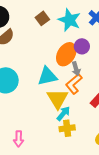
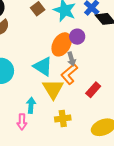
cyan triangle: (47, 76) -> (43, 67), turned 45
cyan arrow: (63, 113) -> (31, 105), moved, turned -35
pink arrow: (19, 139) -> (22, 122), moved

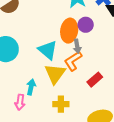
orange ellipse: (62, 44) -> (69, 31), turned -30

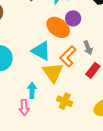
orange ellipse: (69, 31) -> (58, 27), turned -50
gray arrow: (77, 46) -> (88, 48), moved
yellow cross: (61, 104) -> (65, 101), turned 35

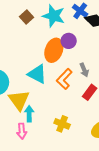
orange ellipse: (58, 27) -> (54, 50), turned 75
yellow triangle: (53, 72) -> (19, 100), moved

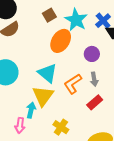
purple circle: (69, 41) -> (92, 54), moved
orange ellipse: (54, 50) -> (61, 41), moved
yellow triangle: (19, 100) -> (43, 96), moved

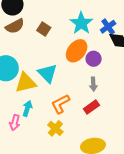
brown square: (49, 15) -> (44, 29), moved, turned -32
orange ellipse: (61, 41) -> (77, 51), moved
orange L-shape: (73, 84) -> (61, 104), moved
yellow triangle: (43, 96) -> (26, 83), moved, turned 35

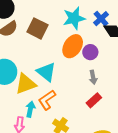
cyan star: (81, 23) -> (74, 18), turned 30
brown square: (44, 29) -> (37, 28), size x1.5
orange L-shape: (61, 104) -> (47, 100), moved

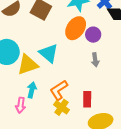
orange L-shape: (47, 100) -> (59, 90), moved
red rectangle: (94, 100) -> (87, 99), moved, turned -49

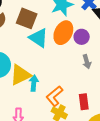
cyan triangle: (49, 53) -> (39, 38), moved
cyan arrow: (32, 90) -> (34, 83), moved

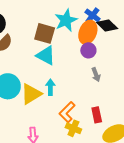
brown square: (27, 18) -> (45, 33), moved
orange ellipse: (63, 33) -> (88, 32), moved
cyan arrow: (34, 83) -> (50, 87), moved

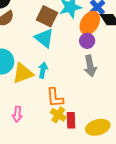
gray arrow: (96, 75) -> (90, 66), size x1.5
orange L-shape: (67, 112) -> (55, 98), turned -60
red rectangle: (97, 115) -> (71, 120), moved

